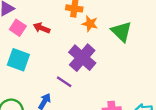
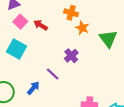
purple cross: (82, 58) -> (71, 56), size x0.6

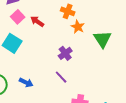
purple line: (53, 74) -> (61, 77), moved
blue arrow: (33, 88) -> (26, 83), turned 72

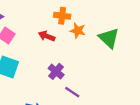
red arrow: (37, 21) -> (47, 36), moved
purple cross: (65, 53) -> (56, 71), moved

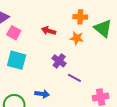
orange cross: (62, 16) -> (80, 17), moved
orange star: (78, 31) -> (77, 38), moved

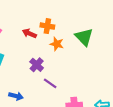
orange cross: (80, 17) -> (47, 26), moved

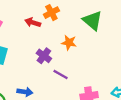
orange cross: (47, 26) -> (51, 13), turned -32
orange star: (57, 44) -> (69, 43), moved

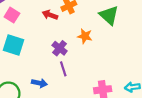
purple line: (61, 75) -> (63, 69), moved, turned 40

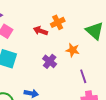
purple line: (63, 69) -> (83, 76), moved

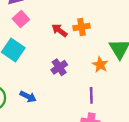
orange star: (73, 50) -> (100, 65), moved

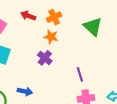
red arrow: (59, 30) -> (28, 16), moved
orange star: (100, 65) -> (51, 37), moved

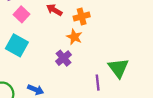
green triangle: (93, 27) -> (118, 68), moved

